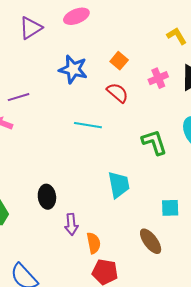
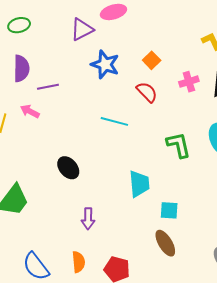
purple triangle: (31, 28) -> (82, 29), moved
black ellipse: (47, 197) -> (68, 168), moved, turned -40
cyan square: (170, 208) -> (169, 210), moved
orange semicircle: (94, 243) -> (78, 262), moved

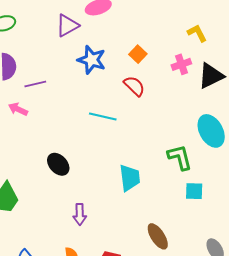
pink cross: (189, 82) -> (181, 64), moved
green L-shape: (179, 145) -> (180, 157), moved
cyan square: (169, 210) -> (194, 191), moved

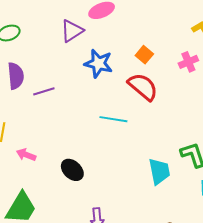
red semicircle: (134, 86) -> (143, 87), size x1.4
pink arrow: (18, 109) -> (26, 155), moved
cyan trapezoid: (130, 178) -> (159, 171), moved

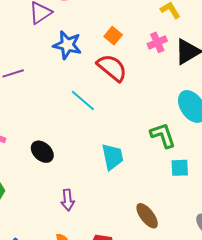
cyan line: (113, 119) -> (83, 101), turned 32
cyan trapezoid: (159, 171) -> (112, 157), moved

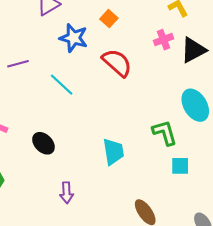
orange square: (113, 36) -> (109, 19), moved
cyan line: (83, 101) -> (62, 85), moved

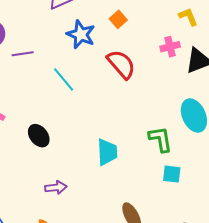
purple arrow: (67, 193) -> (56, 187), turned -100

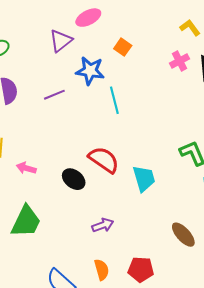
purple line: (23, 54) -> (54, 95), moved
red semicircle: (121, 64) -> (104, 160), moved
cyan line: (64, 80) -> (114, 100), moved, turned 40

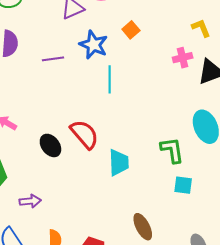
purple arrow: (103, 225) -> (30, 201), moved

